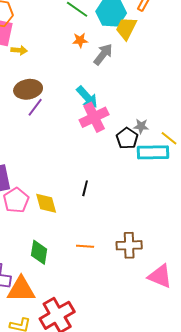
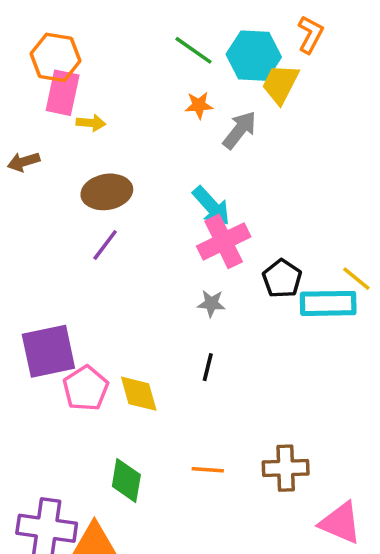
purple line: (35, 107) -> (105, 245), moved
gray star: (141, 126) -> (211, 303), moved

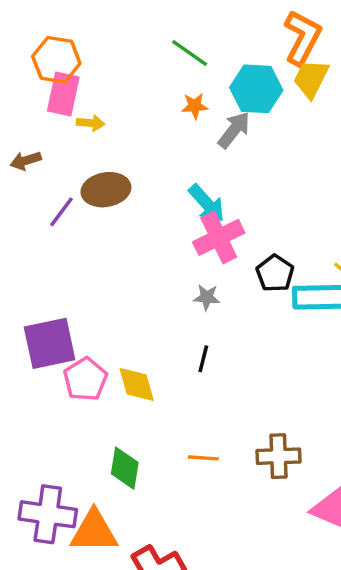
orange L-shape: (310, 34) -> (302, 38), size x1.5
cyan hexagon: (254, 56) -> (256, 89), moved
yellow trapezoid: (280, 84) -> (311, 79), moved
purple line: (105, 245) -> (61, 212), moved

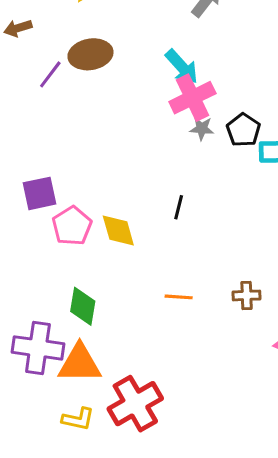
gray star: (207, 297) -> (202, 129), moved
purple square: (50, 343) -> (39, 193), size x0.7
brown cross: (278, 456) -> (247, 295), size x0.7
green diamond: (125, 468) -> (83, 306), moved

